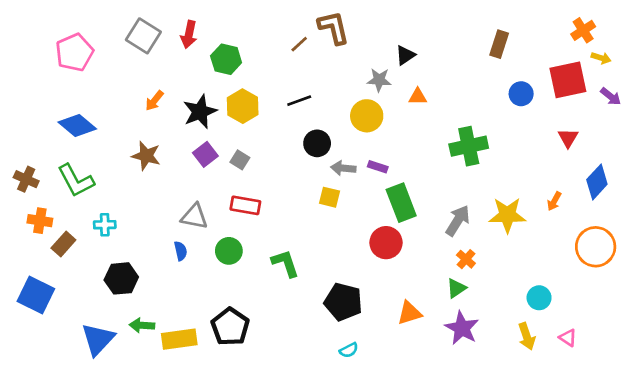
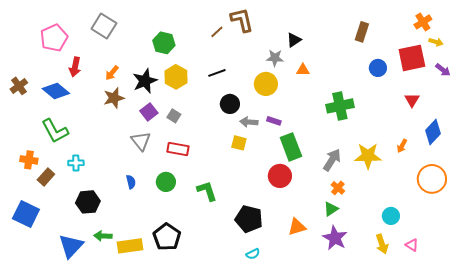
red arrow: (189, 34) -> (75, 67), moved
brown star: (146, 156) -> (114, 98), moved, turned -30
brown cross: (26, 179) -> (19, 86), moved, turned 30
gray triangle: (194, 216) -> (141, 141), moved, turned 40

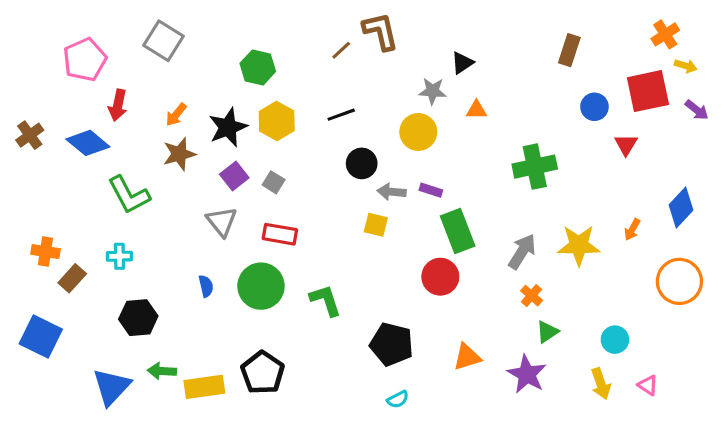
red triangle: (412, 100) -> (626, 145), moved
green L-shape: (55, 131) -> (129, 195), moved
green circle: (166, 182) -> (261, 286), size x1.5
green triangle: (331, 209) -> (547, 332), moved

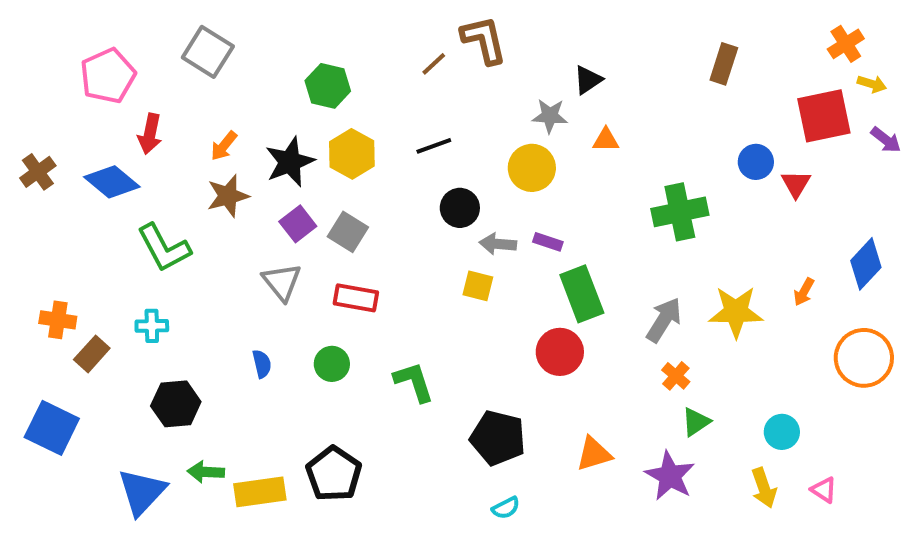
blue circle: (594, 107) -> (756, 162), moved
gray square: (274, 182) -> (348, 232), size x1.4
green circle: (261, 286) -> (332, 364), size x0.6

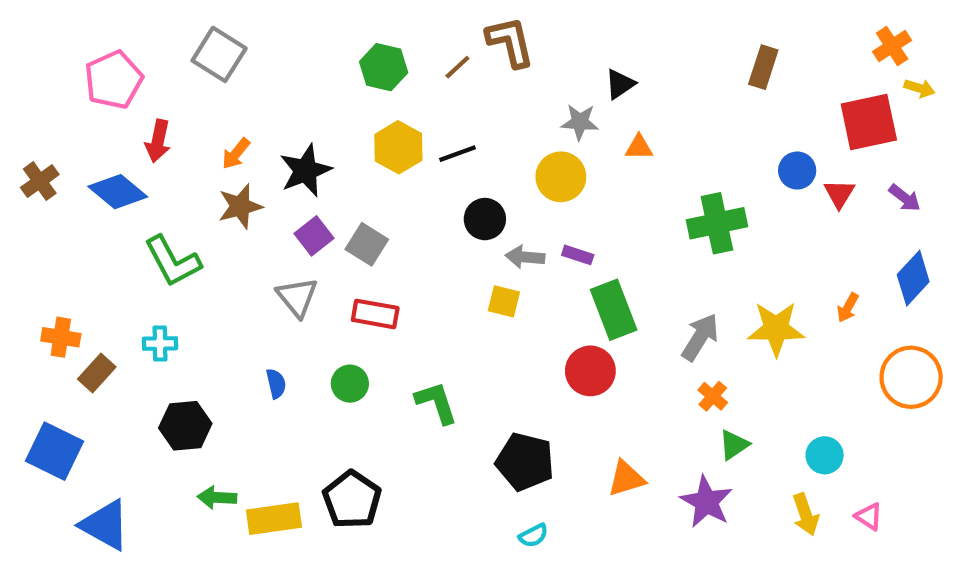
green hexagon: (328, 86) -> (384, 67), moved
purple arrow: (886, 140) -> (905, 198), moved
yellow hexagon: (352, 154) -> (398, 147), moved
blue triangle: (142, 492) -> (105, 525), moved, turned -44

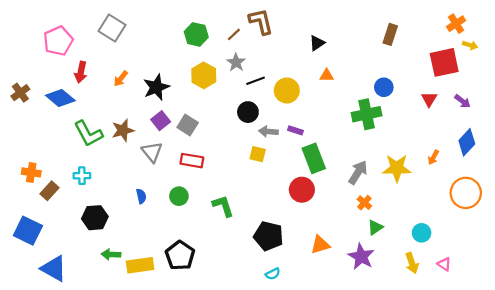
gray star: (580, 122) -> (236, 62), moved, turned 30
black line: (457, 154) -> (256, 81), moved
blue circle: (797, 171) -> (384, 87), moved
brown star: (240, 206) -> (123, 130), moved

